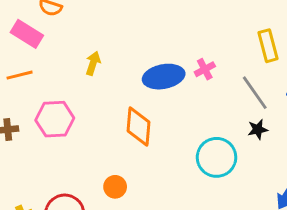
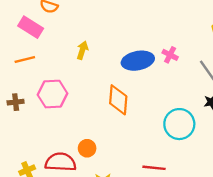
pink cross: (205, 69) -> (170, 55), turned -35
orange circle: (115, 187) -> (87, 148), moved

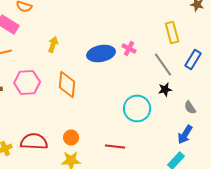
orange diamond: (118, 100) -> (67, 84), moved
orange circle: (87, 148) -> (71, 138), moved

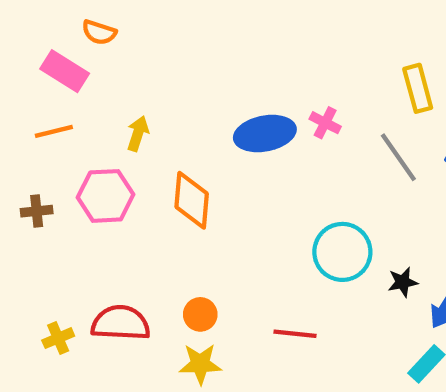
yellow arrow: (53, 44) -> (138, 134), moved
black star: (165, 90) -> (403, 282), moved

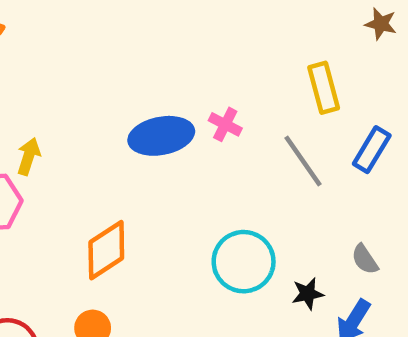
yellow arrow: (138, 134) -> (29, 156), moved
orange diamond: (192, 200) -> (106, 250), moved, turned 52

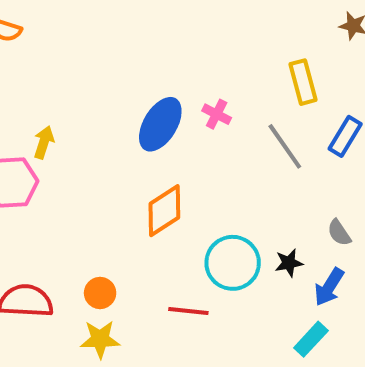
blue ellipse: (161, 136) -> (160, 124), turned -48
orange diamond: (106, 250) -> (164, 211), moved
cyan circle: (244, 262) -> (233, 263), moved

